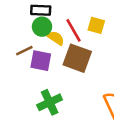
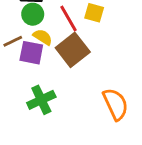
yellow semicircle: (56, 38) -> (43, 37), moved
brown square: (77, 58) -> (73, 50), turned 32

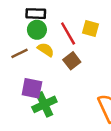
brown square: (73, 50) -> (72, 61), size x0.6
purple square: (31, 53) -> (32, 88), moved

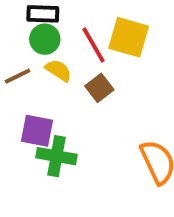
yellow square: (90, 28) -> (129, 37), size x1.5
green cross: (44, 104) -> (56, 156), turned 35

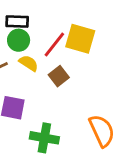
red line: (94, 45) -> (54, 45), turned 68
green cross: (56, 156) -> (44, 138), moved

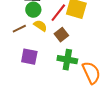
green cross: (44, 138) -> (67, 60), moved

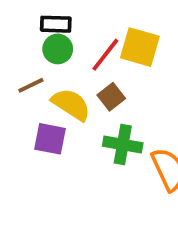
yellow semicircle: (40, 26) -> (71, 104), moved, size x1.5

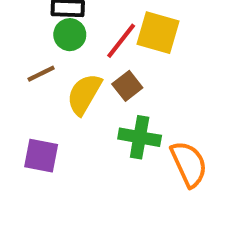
yellow semicircle: (71, 104) -> (84, 94), turned -93
purple square: (50, 139) -> (41, 156), moved

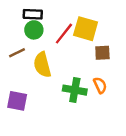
brown square: (127, 86) -> (102, 53), moved, turned 35
yellow semicircle: (84, 94) -> (42, 65), turned -45
orange semicircle: (189, 164) -> (100, 85), moved, size x0.6

